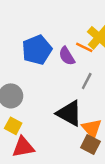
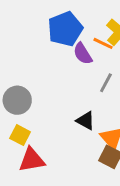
blue pentagon: (37, 50) -> (65, 29), moved
black triangle: (69, 113) -> (86, 121), size x0.6

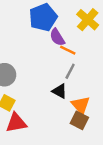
orange line: (103, 43) -> (68, 50), moved
gray line: (106, 83) -> (70, 71), moved

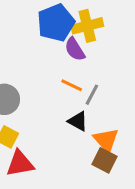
yellow cross: (88, 20) -> (87, 26), moved, turned 35
orange line: (68, 50) -> (72, 85), moved

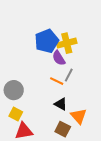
gray line: (92, 95) -> (69, 75), moved
brown square: (104, 160) -> (63, 129), moved

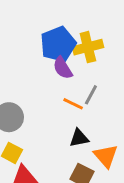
purple semicircle: (59, 58) -> (63, 68), moved
black triangle: (61, 104) -> (79, 138), turned -40

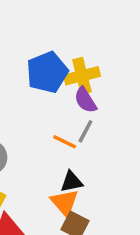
purple semicircle: (63, 68) -> (85, 100), moved
orange triangle: (106, 156) -> (65, 203), moved

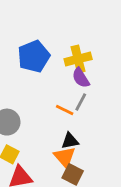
blue pentagon: (47, 72) -> (34, 56), moved

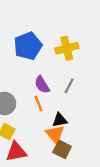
purple semicircle: (81, 78) -> (42, 85), moved
orange line: (65, 110) -> (39, 104), moved, turned 42

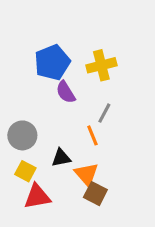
purple semicircle: (42, 85) -> (66, 92), moved
orange line: (39, 104) -> (92, 135), moved
black triangle: (60, 120) -> (61, 158), moved

